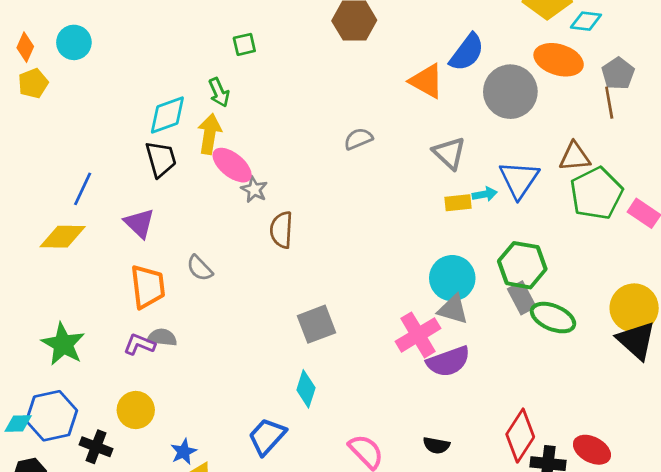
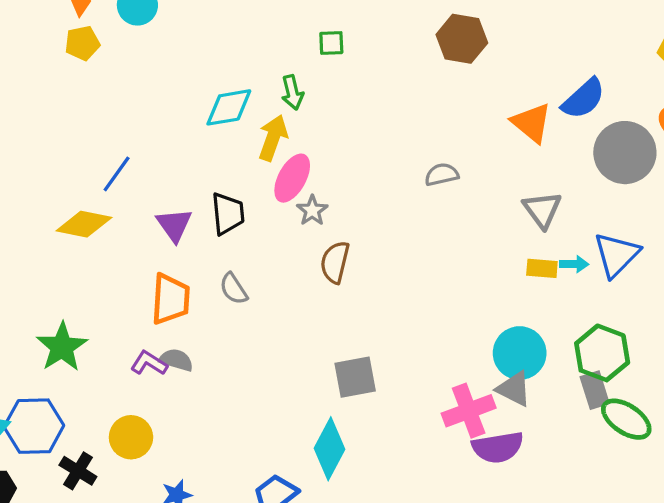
black trapezoid: (161, 159) -> (228, 214), moved
pink ellipse: (232, 165) -> (292, 178), turned 69
cyan diamond: (306, 389) -> (329, 449), size x1.4

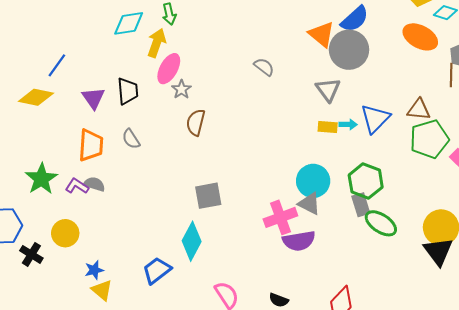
gray circle: (625, 153) -> (349, 50), moved
gray semicircle: (442, 174) -> (264, 67), turned 50
green star: (62, 347) -> (41, 179), moved

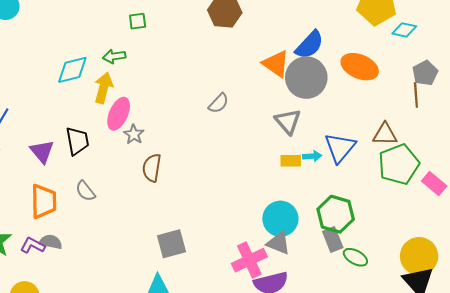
green arrow: (169, 14) -> (114, 56), turned 100
orange ellipse: (420, 37) -> (360, 67), moved
gray semicircle: (264, 67) -> (219, 103), turned 100
green ellipse: (381, 223) -> (355, 257), size x0.7

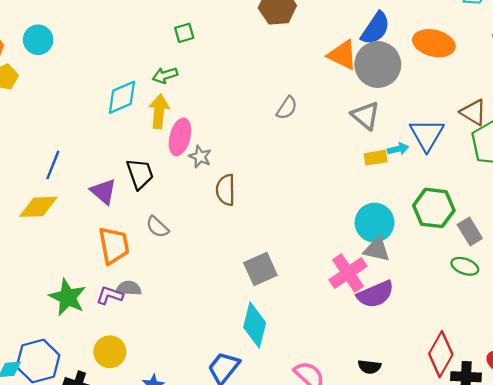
brown triangle: (385, 134) -> (473, 112), turned 40
gray rectangle: (333, 240) -> (470, 232), moved
green ellipse: (355, 257) -> (465, 266), moved

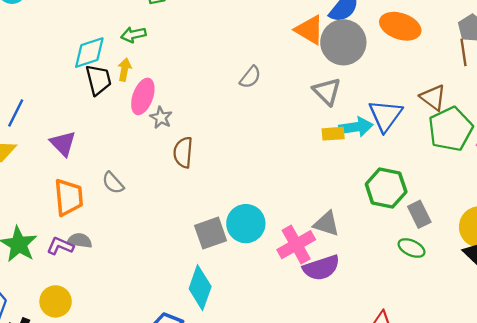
yellow arrow: (159, 111) -> (125, 70), size x0.7
cyan arrow: (398, 149) -> (356, 127), size x1.6
black trapezoid: (140, 174) -> (98, 80), moved
cyan circle: (375, 223) -> (246, 224), moved

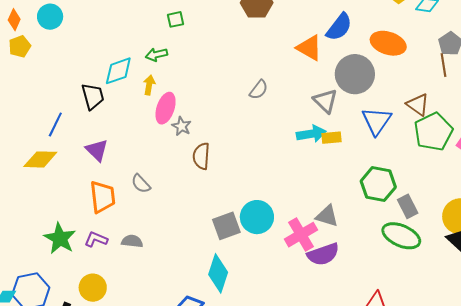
gray circle: (343, 42) -> (355, 74), moved
black trapezoid: (98, 80) -> (93, 96), moved
cyan arrow: (356, 127) -> (311, 134), moved
gray semicircle: (80, 241) -> (132, 241), moved
green ellipse: (411, 248) -> (401, 236), size x1.6

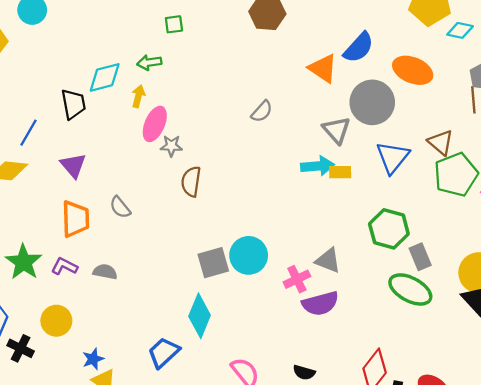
gray star: (182, 126) -> (171, 146), turned -30
pink cross: (301, 235) -> (297, 279), size x0.7

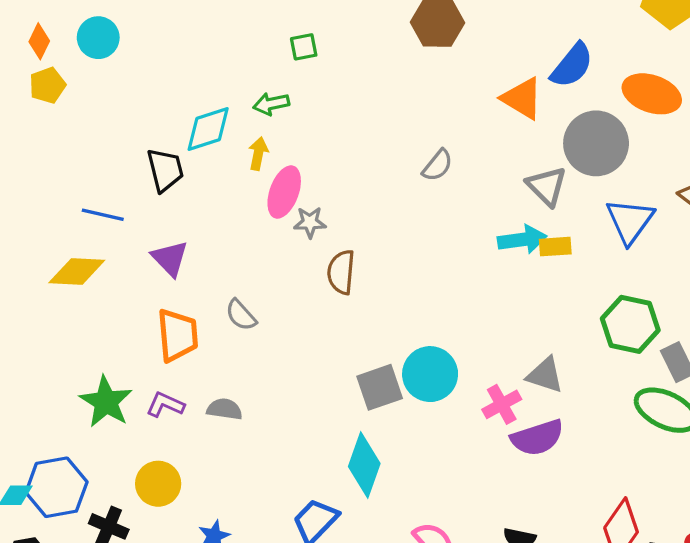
blue line: (28, 133) -> (103, 215), turned 76

